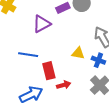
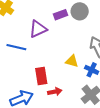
blue line: (28, 55) -> (16, 47), moved

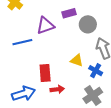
gray circle: (80, 11) -> (88, 24), moved
blue line: (16, 47) -> (22, 42), turned -30

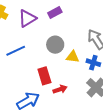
gray circle: (88, 24) -> (55, 45), moved
purple triangle: (45, 26) -> (27, 18), moved

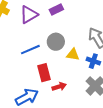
blue line: (16, 51) -> (30, 50), moved

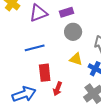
gray circle: (56, 42) -> (73, 32), moved
red arrow: (59, 87) -> (58, 89), turned 120

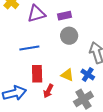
yellow triangle: (76, 59) -> (67, 75), moved

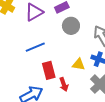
red arrow: (48, 91) -> (64, 84), turned -32

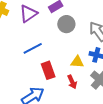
red arrow: (64, 84) -> (72, 82), moved

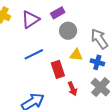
yellow triangle: (77, 62) -> (76, 55), moved
red rectangle: (48, 70) -> (58, 69), moved

